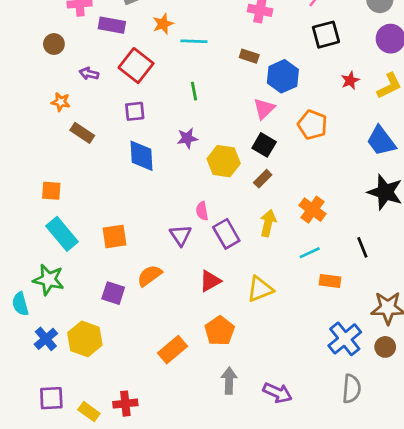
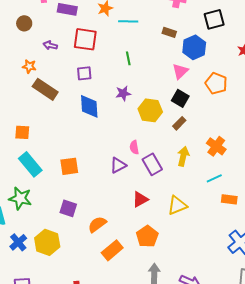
black square: (326, 35) -> (214, 19), moved
red square: (136, 66) -> (85, 39), turned -30
brown rectangle: (82, 133) -> (45, 89), size x1.4
purple triangle: (181, 235) -> (118, 165), turned 36
orange semicircle: (150, 276) -> (97, 224), moved

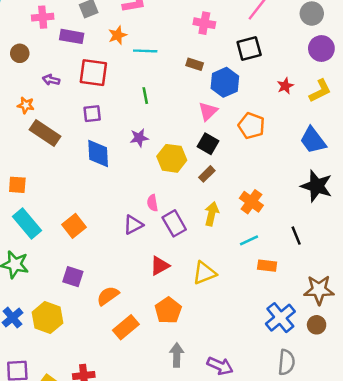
orange square: (69, 166) -> (74, 226), turned -30

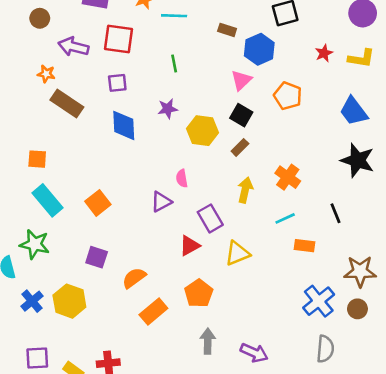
purple arrow: (51, 80) -> (73, 47), size x1.6
yellow L-shape: (320, 91) -> (361, 58), turned 35
purple rectangle: (174, 223) -> (210, 218), moved

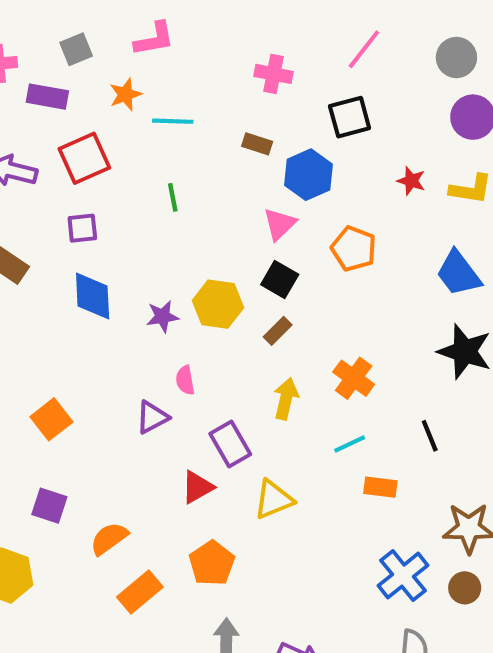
red square: (119, 39) -> (84, 158), turned -32
red star: (324, 53) -> (411, 181), turned -30
purple star: (168, 109) -> (162, 317), moved

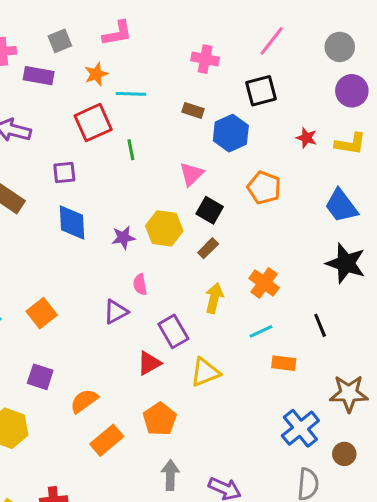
red square: (84, 158) -> (93, 123), moved
pink triangle: (280, 224) -> (191, 174), moved
brown circle: (465, 588) -> (344, 454), moved

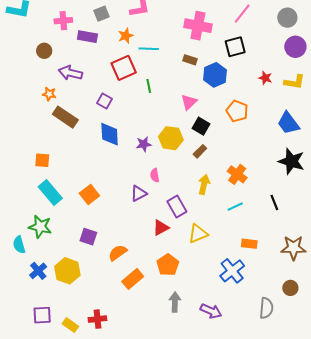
pink cross: (205, 59) -> (198, 26), size x1.5
purple square: (64, 173) -> (105, 101), turned 35
orange rectangle: (284, 363) -> (249, 244), moved
blue cross: (300, 428) -> (232, 271), moved

